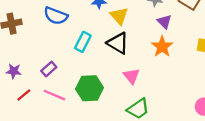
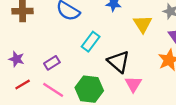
yellow triangle: (119, 16) -> (143, 24), moved
black triangle: (118, 43) -> (119, 62), moved

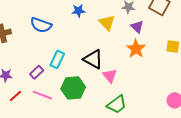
cyan rectangle: (91, 42) -> (57, 59), moved

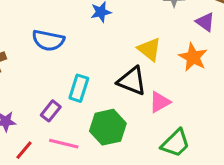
yellow triangle: (107, 23) -> (149, 49), moved
purple triangle: (137, 27) -> (205, 22), moved
pink triangle: (110, 76) -> (160, 102), turned 49

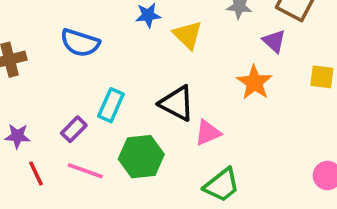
yellow triangle: (149, 49) -> (188, 35), moved
red line: (24, 150) -> (36, 173), turned -72

